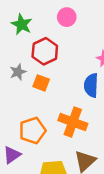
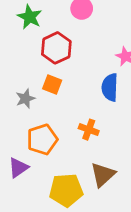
gray star: (18, 72) -> (25, 99), moved
orange cross: (73, 122) -> (89, 130), size x0.6

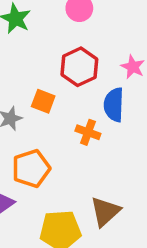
red hexagon: (56, 48) -> (79, 67), moved
orange cross: (89, 130) -> (88, 132), moved

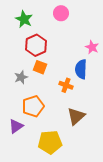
red hexagon: (79, 67) -> (36, 45), moved
brown triangle: (105, 212) -> (76, 116), moved

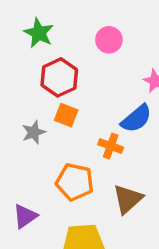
pink circle: (61, 13) -> (109, 40), moved
blue semicircle: (81, 69) -> (136, 119), turned -132
orange pentagon: (33, 106) -> (75, 182), moved, turned 30

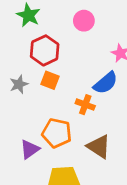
gray star: (34, 132) -> (19, 84), moved
brown triangle: (128, 199) -> (99, 147), turned -45
purple triangle: (25, 216) -> (30, 149), moved

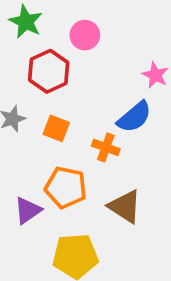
pink circle: (84, 21) -> (85, 35), moved
orange square: (50, 80) -> (56, 128), moved

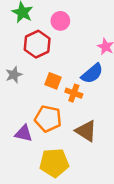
orange square: (56, 128) -> (53, 81), moved
purple triangle: (28, 210) -> (24, 133), turned 48

